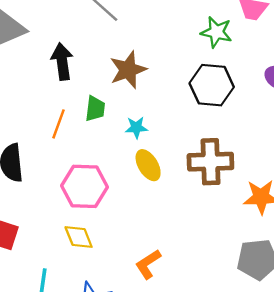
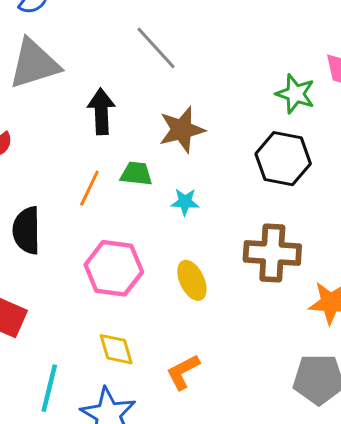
green trapezoid: (95, 109) -> (136, 174), turned -96
yellow ellipse: (148, 165) -> (192, 280), moved
yellow diamond: (79, 237) -> (116, 349), moved

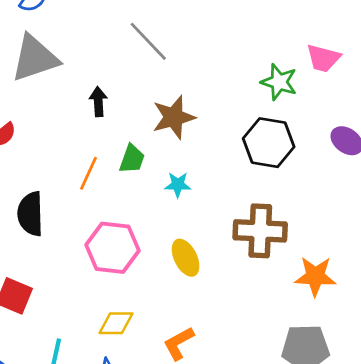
black arrow: (101, 111) -> (98, 102), size x0.7
green trapezoid: (136, 174) -> (132, 159), turned 104
yellow diamond: (116, 349) -> (116, 323), turned -72

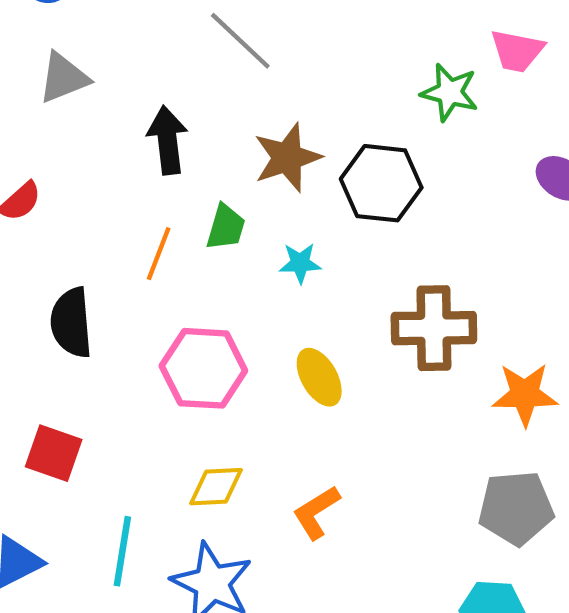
gray triangle: (35, 58) -> (64, 78), size x0.7
black arrow: (98, 102) -> (167, 140), size x1.4
black hexagon: (269, 143) -> (381, 183), moved

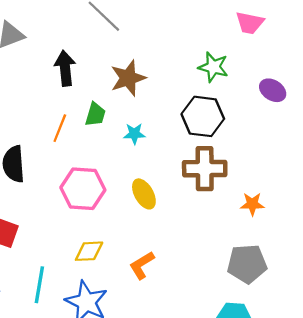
green star: (450, 92) -> (213, 67), moved
black hexagon: (381, 183) -> (203, 116), moved
orange star: (525, 394) -> (252, 204), size x0.7

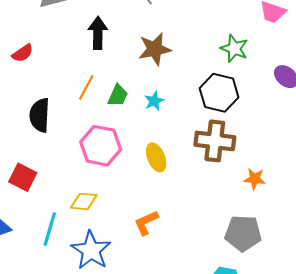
green trapezoid: (95, 114) -> (118, 95), moved
cyan star: (134, 134) -> (154, 101), turned -30
yellow diamond: (89, 251) -> (84, 201), moved

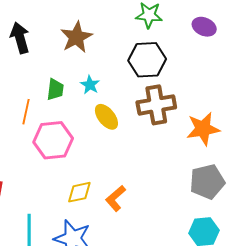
orange line: (86, 87) -> (26, 112), moved
yellow ellipse: (156, 157) -> (106, 117), moved
orange star: (255, 179) -> (203, 129), size x1.6
yellow diamond: (84, 201) -> (79, 192), moved

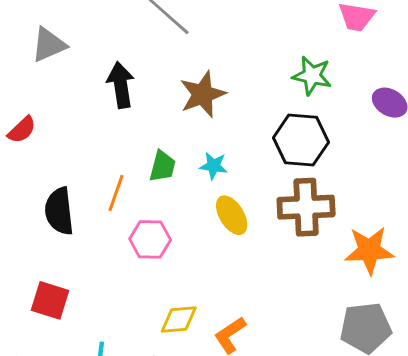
cyan star: (90, 85) -> (214, 166), turned -30
pink hexagon: (53, 140) -> (150, 239), size x0.7

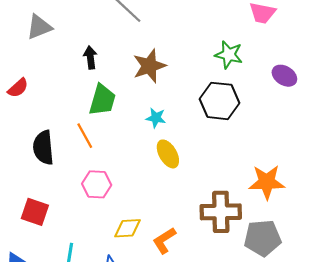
black arrow: (121, 85) -> (90, 57), size x0.7
green trapezoid: (162, 166) -> (102, 100), moved, size x1.4
orange line: (116, 193) -> (85, 136), turned -50
brown cross: (306, 207) -> (221, 212), moved
pink hexagon: (150, 239) -> (97, 184), moved

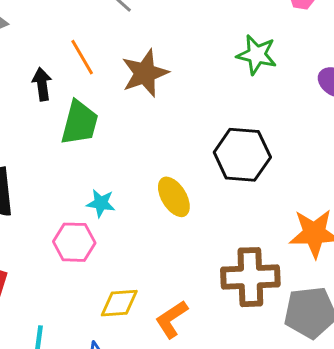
black arrow: (90, 57) -> (42, 84), moved
black hexagon: (220, 101) -> (242, 155), moved
cyan star: (156, 118) -> (101, 203), moved
orange line: (85, 136) -> (82, 57), moved

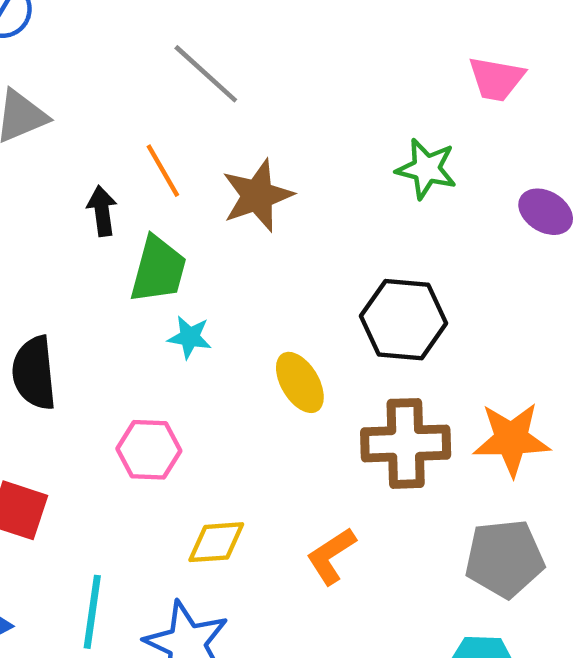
cyan star: (101, 203) -> (190, 337), moved
brown cross: (250, 277) -> (406, 443), moved
orange L-shape: (172, 319) -> (331, 556), moved

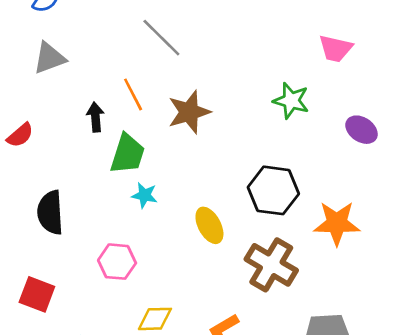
orange star: (511, 439) -> (337, 223), moved
brown cross: (406, 443) -> (271, 265), turned 30

